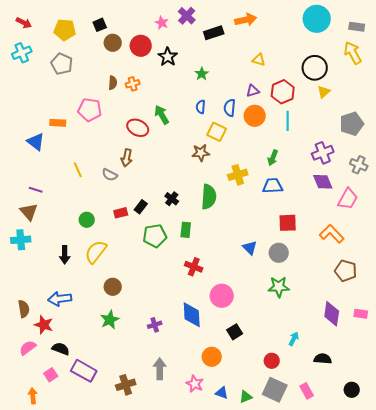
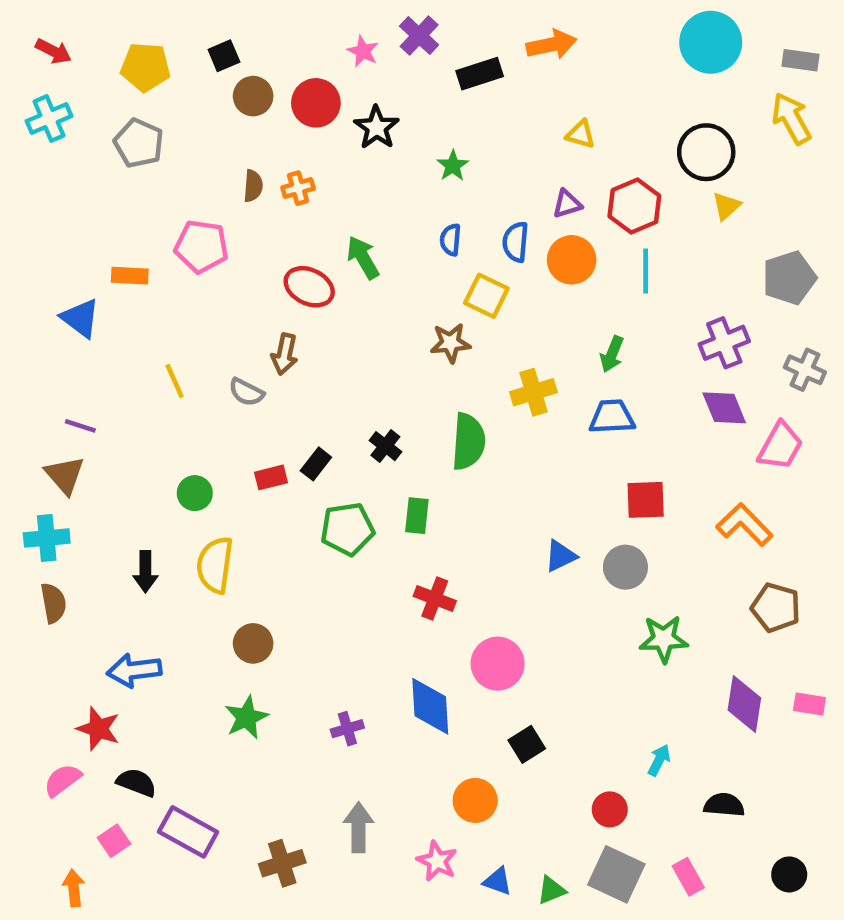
blue triangle: (250, 248) -> (560, 556), turned 49
yellow semicircle: (96, 252) -> (215, 565), turned -30
green star: (279, 287) -> (664, 639), moved
brown semicircle: (24, 309) -> (53, 603), moved

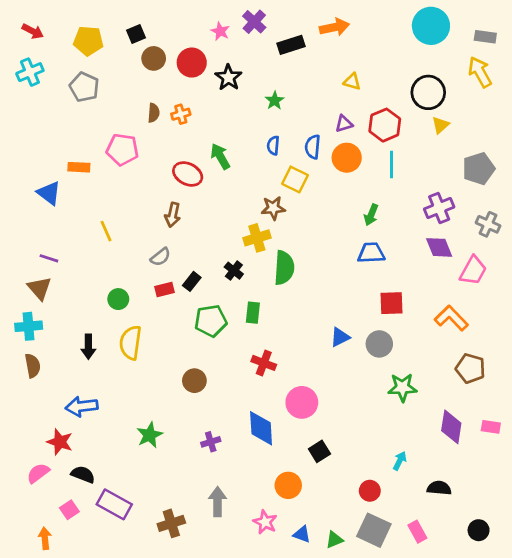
gray semicircle: (246, 392) -> (160, 257), moved, turned -65
yellow cross: (533, 392) -> (257, 238), moved
brown circle: (253, 643) -> (194, 381), moved

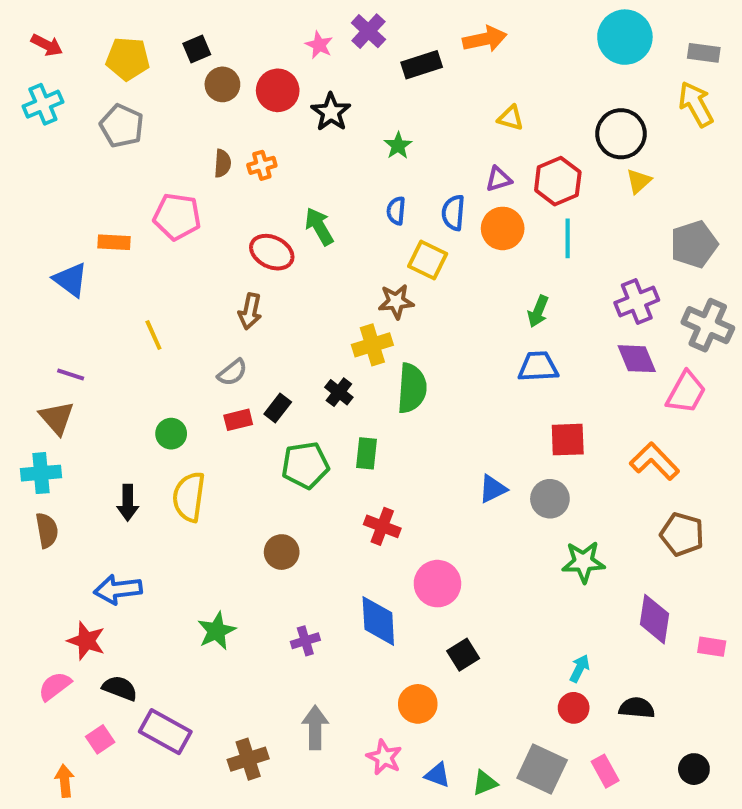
gray cross: (488, 224) -> (708, 325), size x1.4
pink rectangle: (491, 427) -> (712, 647), moved
red circle: (370, 491) -> (574, 708), moved

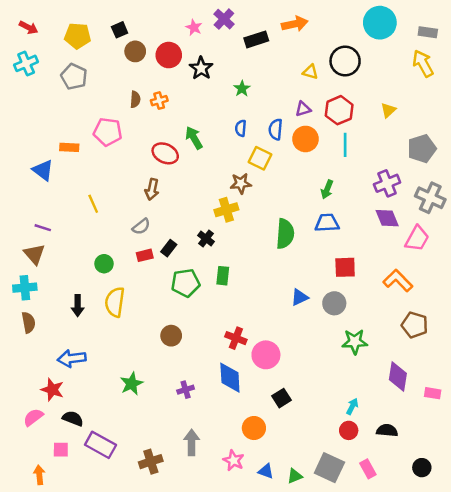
black circle: (621, 134) -> (345, 61), moved
green semicircle: (412, 388) -> (285, 234), moved
red cross: (382, 526) -> (236, 338), moved
pink square: (100, 739) -> (61, 450), turned 35

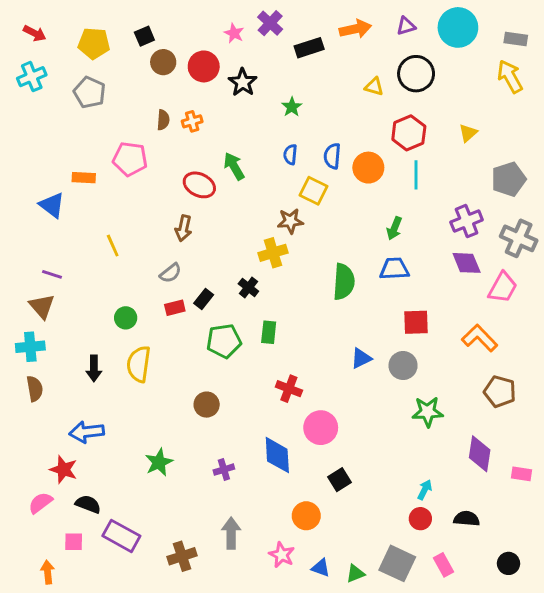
purple triangle: (303, 109) -> (406, 26), moved
red cross: (236, 338) -> (289, 389), moved

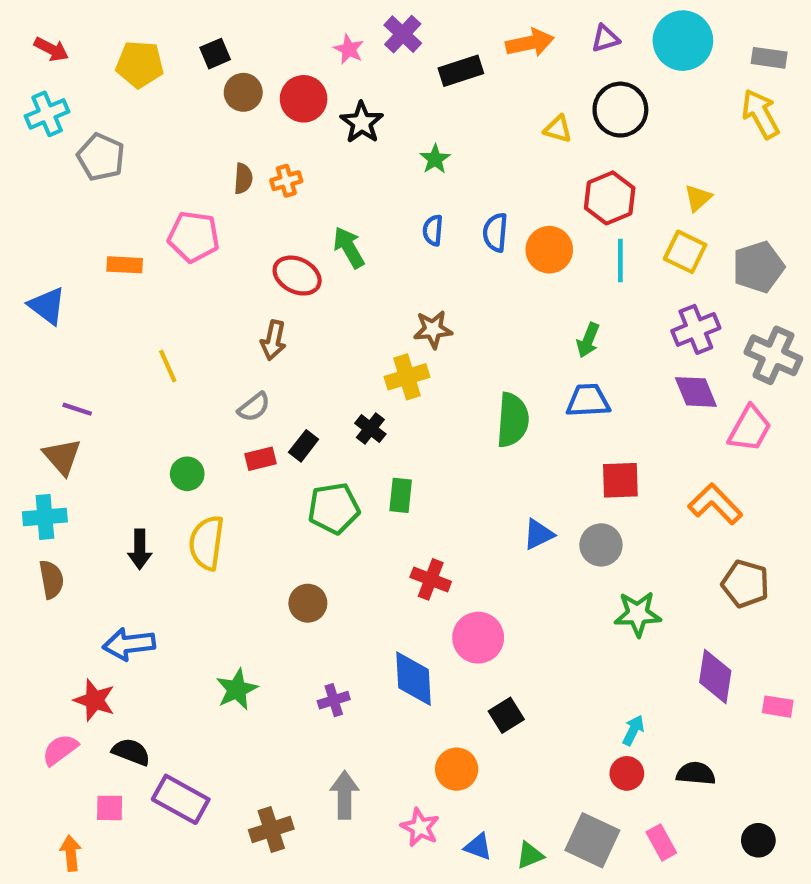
gray pentagon: (90, 92) -> (101, 157), moved
yellow square: (313, 191) -> (685, 252), moved
blue triangle: (52, 205) -> (47, 306), moved

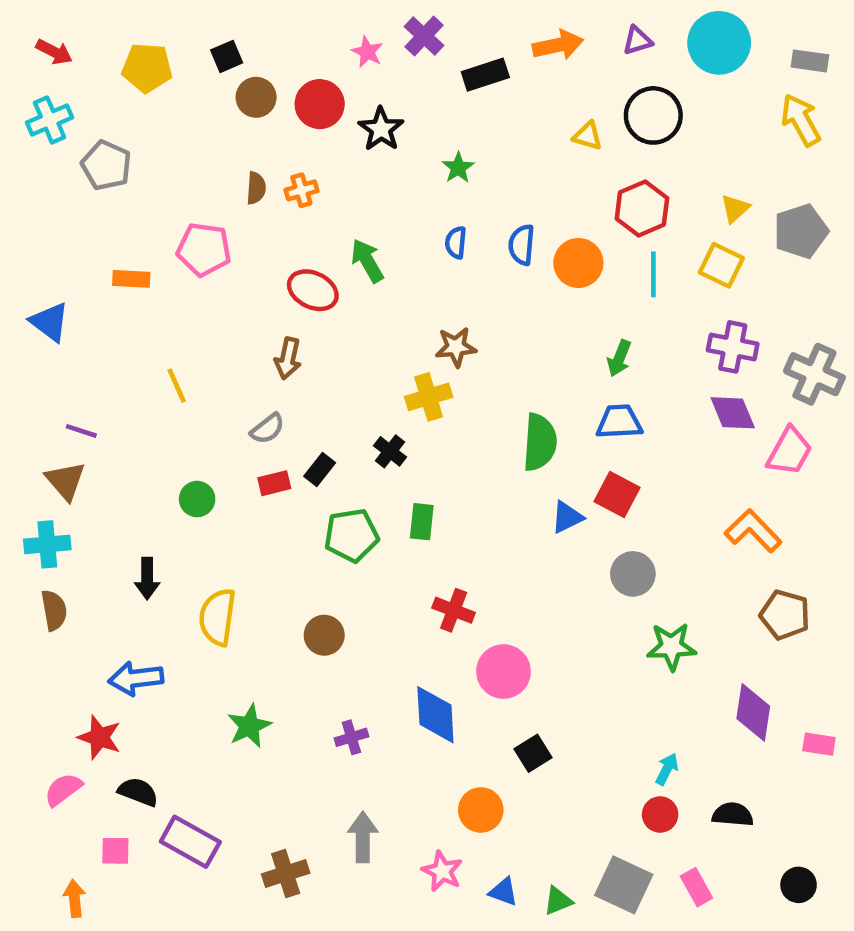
gray pentagon: (758, 267) -> (801, 231), moved
purple cross: (696, 329) -> (733, 347), turned 33
red square: (620, 480) -> (617, 494), moved, turned 30
blue triangle: (538, 534) -> (567, 517), moved
yellow semicircle: (207, 543) -> (218, 617), moved

